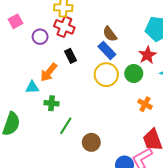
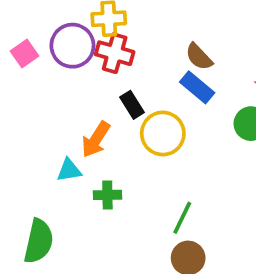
purple circle: (40, 37) -> (72, 46), moved, size x1.5
yellow circle: (106, 75) -> (163, 133), moved
green line: (66, 126) -> (182, 218), moved

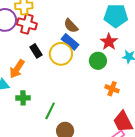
yellow circle: (163, 133) -> (61, 54), moved
green line: (182, 218) -> (50, 111), moved

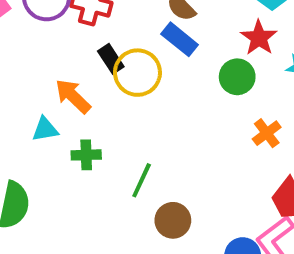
yellow circle: (61, 54) -> (137, 73), moved
orange arrow: (17, 69) -> (73, 96), turned 102
orange cross: (112, 89) -> (267, 133), turned 32

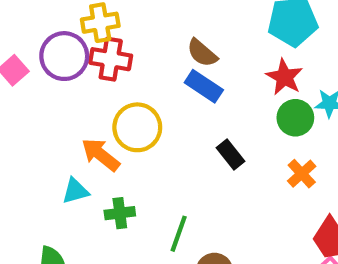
black rectangle: (111, 59) -> (230, 154), moved
yellow circle: (137, 73) -> (137, 127), moved
green circle: (237, 77) -> (295, 118), moved

